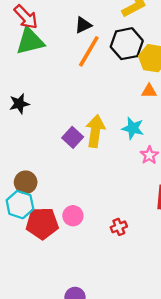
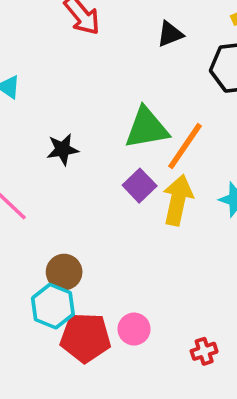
green triangle: (30, 41) -> (147, 128), moved
orange line: (89, 51) -> (185, 146), moved
purple square: (73, 137) -> (140, 186), moved

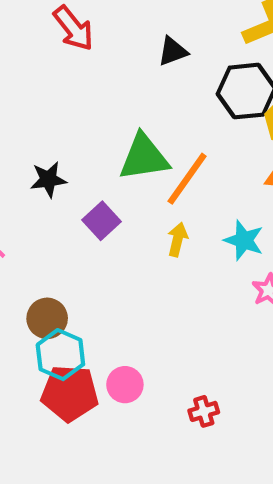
purple square: (140, 186) -> (101, 221), moved
yellow arrow: (178, 200) -> (178, 240), size x0.6
cyan hexagon: (53, 306) -> (60, 355), moved

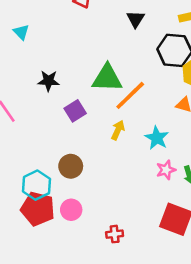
black triangle: (173, 51) -> (136, 19), turned -48
brown circle: (47, 318) -> (71, 166), moved

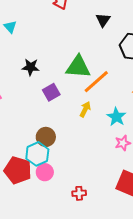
cyan hexagon: (36, 185) -> (37, 154), moved

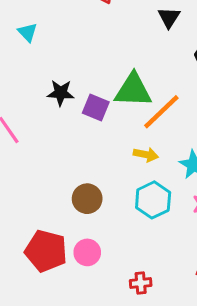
purple square: (51, 92) -> (96, 108), moved, turned -36
yellow arrow: (85, 109) -> (146, 155), turned 77
cyan hexagon: (37, 154) -> (153, 200), moved

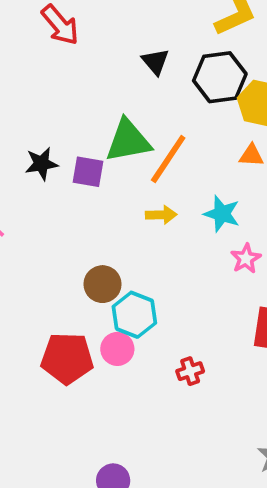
black triangle: (169, 17) -> (155, 62), moved
cyan hexagon: (153, 200) -> (134, 315), moved

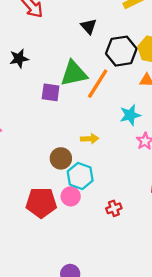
black hexagon: (220, 77) -> (121, 51), moved
black star: (42, 164) -> (19, 59), moved
cyan star: (222, 214) -> (130, 115), turned -30
yellow arrow: (161, 215) -> (90, 139), moved

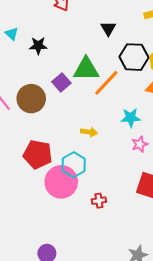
purple square: (51, 92) -> (61, 82), turned 30
brown circle: (61, 158) -> (31, 99), moved, size x1.4
pink circle: (71, 196) -> (61, 182), size x1.8
red pentagon: (41, 203) -> (38, 154), moved

